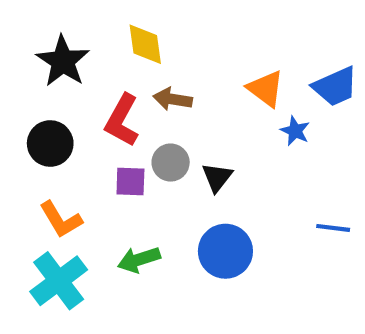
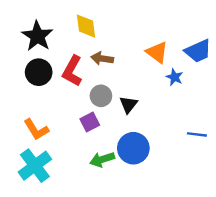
black circle: (50, 144) -> (39, 72), moved
purple square: (130, 182) -> (90, 122), moved, turned -30
green arrow: (139, 260) -> (102, 159), moved

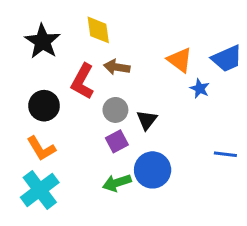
black circle: (39, 72) -> (44, 106), moved
purple square: (90, 122) -> (117, 141), moved

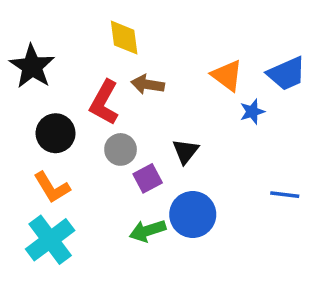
black star: (43, 41) -> (32, 66), moved
blue star: (200, 89) -> (252, 112), turned 30
gray circle: (115, 110) -> (121, 149), moved

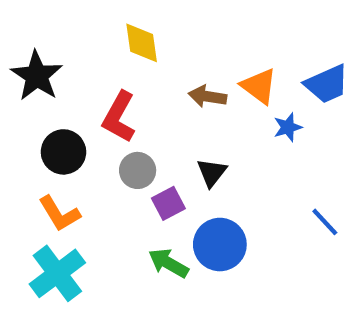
brown arrow: (148, 84) -> (208, 96), moved
blue line: (285, 195) -> (325, 222), turned 40
green arrow: (148, 231) -> (168, 263), turned 48

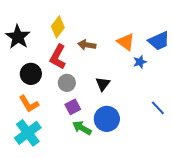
yellow diamond: (142, 43) -> (58, 27), moved, turned 45
brown arrow: (208, 96) -> (87, 45), moved
purple square: (168, 203) -> (73, 107), moved

